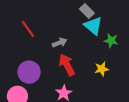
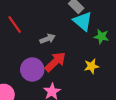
red arrow: (67, 65) -> (55, 62), turned 75
purple circle: (29, 72) -> (32, 70), moved

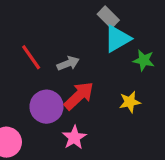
cyan triangle: (83, 21) -> (117, 39), turned 50
red line: (15, 25) -> (31, 57), moved

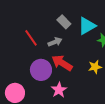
gray rectangle: (108, 17) -> (64, 22), moved
red arrow: (79, 96) -> (62, 63), turned -105

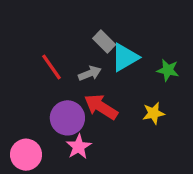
cyan triangle: (87, 26) -> (125, 57), moved
pink star: (59, 90) -> (79, 147), moved

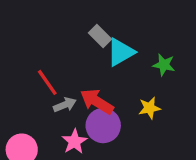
red line: (52, 67) -> (47, 82), moved
gray arrow: (90, 73) -> (65, 105), moved
purple circle: (67, 118) -> (103, 126), moved

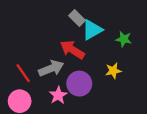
red line: (47, 82) -> (23, 73), moved
red arrow: (97, 102) -> (72, 50), moved
gray arrow: (65, 105) -> (51, 68), size x1.5

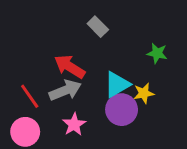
cyan triangle: (92, 30) -> (117, 84), moved
red arrow: (72, 50) -> (70, 67), moved
purple circle: (79, 84) -> (122, 110), moved

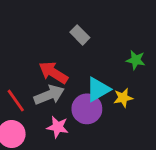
purple circle: (122, 110) -> (87, 109), moved
pink star: (74, 124) -> (58, 127), turned -30

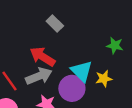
gray rectangle: (80, 35) -> (55, 23), moved
cyan triangle: (98, 89) -> (82, 71), turned -45

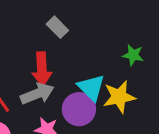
red arrow: (43, 57) -> (42, 69), turned -125
yellow star: (104, 79) -> (119, 97), size x1.5

